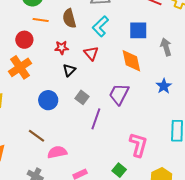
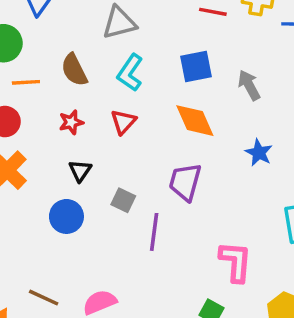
red triangle: (91, 53) -> (123, 122), turned 35
black triangle: (69, 70) -> (80, 171), moved
brown line: (37, 136) -> (44, 298), moved

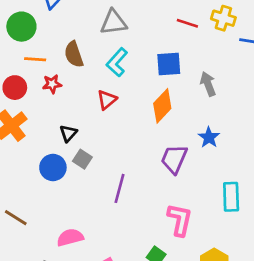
orange diamond: (195, 121) -> (162, 106), turned 60
red star: (71, 122) -> (52, 84), moved
purple trapezoid: (185, 182) -> (174, 159), moved
gray square: (123, 200) -> (82, 159), moved
brown line: (44, 298) -> (16, 218), moved

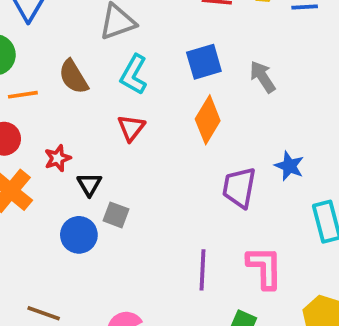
red star: (52, 84) -> (58, 158), moved
blue star: (209, 137) -> (289, 166), moved
purple line: (120, 188) -> (203, 270), moved

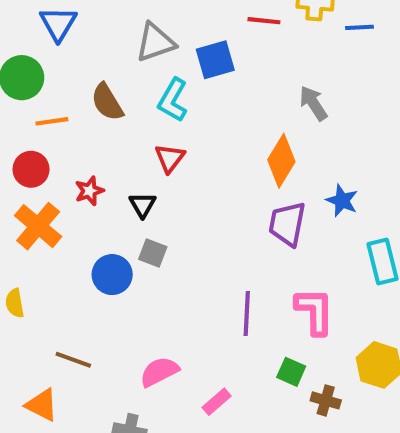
blue square: (204, 62) -> (215, 60), moved
orange diamond: (208, 120) -> (281, 161), moved
black triangle: (89, 184) -> (143, 205), moved

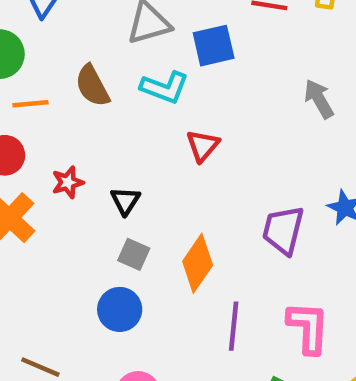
cyan L-shape: (173, 100) -> (165, 87), turned -102
red triangle: (170, 158) -> (203, 146), moved
orange diamond: (281, 161) -> (198, 263), moved
blue circle: (112, 275) -> (120, 309), moved

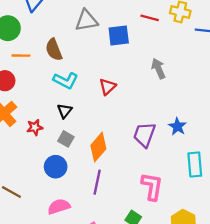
cyan L-shape: (165, 87) -> (66, 80), moved
gray arrow: (319, 99) -> (158, 69), moved
red star: (68, 182) -> (35, 127), moved
purple line: (234, 326) -> (97, 182), moved

